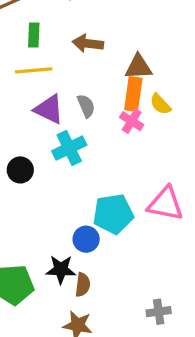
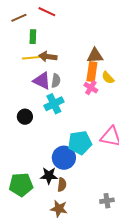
brown arrow: (88, 43) -> (48, 57), moved
gray semicircle: (86, 106) -> (56, 81), moved, turned 32
blue circle: (86, 239) -> (64, 158), size x1.5

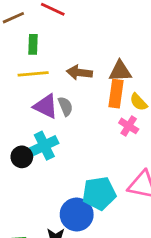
brown arrow: (48, 57) -> (79, 73), moved
gray semicircle: (56, 81) -> (65, 106), turned -32
pink cross: (91, 88) -> (129, 126), moved
cyan cross: (54, 104) -> (44, 146), moved

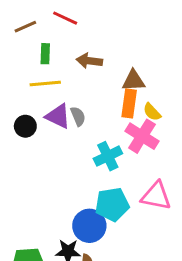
brown arrow: (79, 73) -> (89, 61), moved
pink cross: (129, 126) -> (142, 136), size x1.6
cyan cross: (44, 146) -> (108, 156), moved
black circle: (22, 157) -> (25, 126), moved

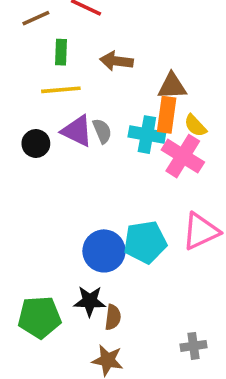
cyan cross: (108, 156) -> (147, 135), moved, turned 36
pink triangle: (156, 196) -> (201, 231), turned -36
blue circle: (89, 226) -> (104, 251), moved

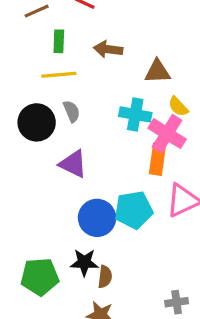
orange rectangle: (167, 115) -> (157, 159), moved
purple triangle: (77, 131) -> (73, 164), moved
gray semicircle: (102, 131) -> (72, 111), moved
black circle: (36, 143) -> (37, 122), size x1.5

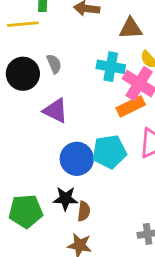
yellow line: (59, 75) -> (23, 24), moved
orange rectangle: (157, 159) -> (131, 106), turned 56

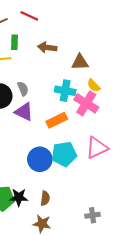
orange rectangle: (131, 106) -> (57, 120), moved
purple triangle: (55, 111) -> (24, 112), moved
black star: (65, 199) -> (19, 197), moved

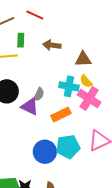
yellow semicircle: (94, 85) -> (86, 81), moved
gray semicircle: (23, 89) -> (39, 94), moved, turned 48

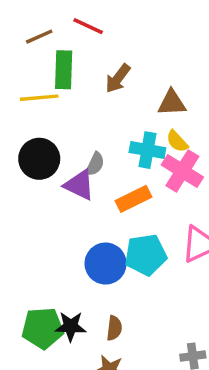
green rectangle: (21, 40) -> (64, 70), size x1.5
brown arrow: (52, 45) -> (118, 78), turned -60

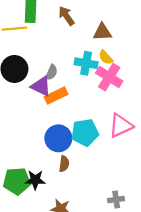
brown arrow: (118, 78) -> (66, 16), turned 108
orange rectangle: (133, 199) -> (56, 96), moved
brown semicircle: (114, 328) -> (64, 164), moved

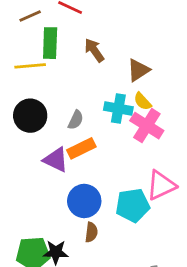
brown triangle: (102, 32) -> (138, 70), turned -30
purple triangle: (41, 86) -> (56, 160), moved
cyan pentagon: (85, 133) -> (133, 205), moved

